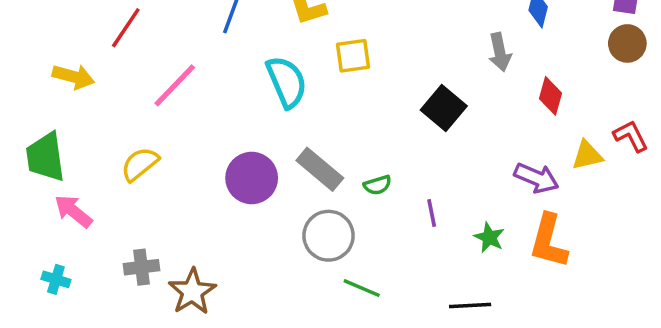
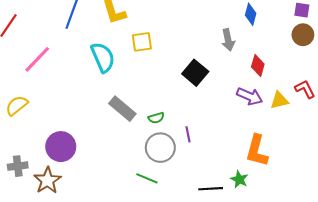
purple circle: (252, 178) -> (61, 147), moved
purple arrow: (536, 178) -> (250, 96), moved
gray circle: (329, 236) -> (160, 148), moved
green star: (489, 237) -> (239, 179), moved

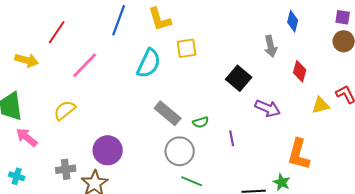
cyan semicircle: (103, 57) -> (149, 63), turned 48
purple arrow: (250, 96) -> (268, 108), moved
gray circle: (160, 148) -> (180, 151), moved

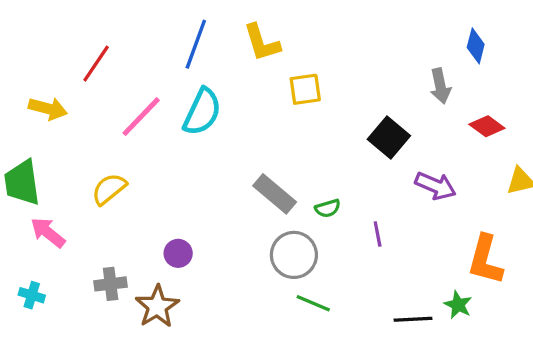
cyan semicircle: (149, 63) -> (202, 112), moved
red diamond: (300, 71) -> (487, 126), turned -70
purple circle: (108, 150) -> (178, 253), size x0.6

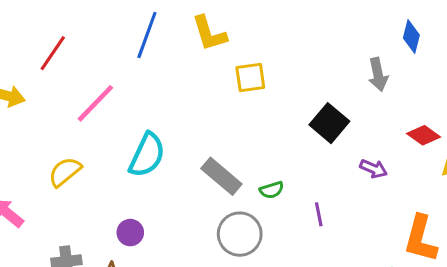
cyan semicircle: (202, 112) -> (147, 155), moved
red diamond: (487, 126) -> (424, 135), moved
purple arrow: (435, 186) -> (373, 169), size x0.7

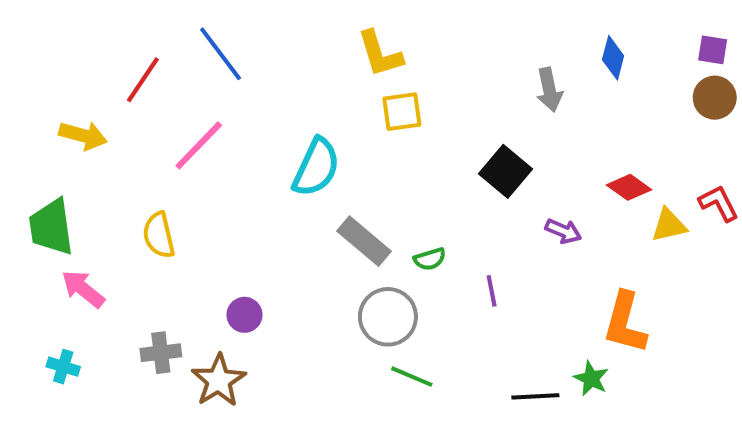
yellow L-shape: (209, 33) -> (380, 54), moved
blue line: (147, 35) -> (221, 54), moved, turned -57
gray arrow: (378, 74) -> (549, 90), moved
cyan semicircle: (147, 155) -> (316, 167), moved
yellow semicircle: (65, 172) -> (159, 235), turned -64

